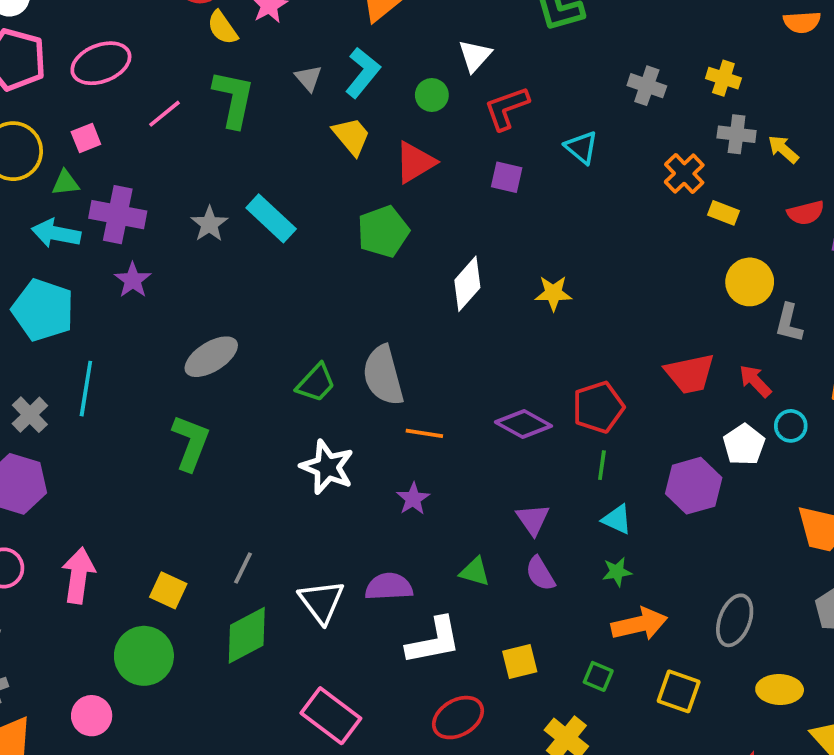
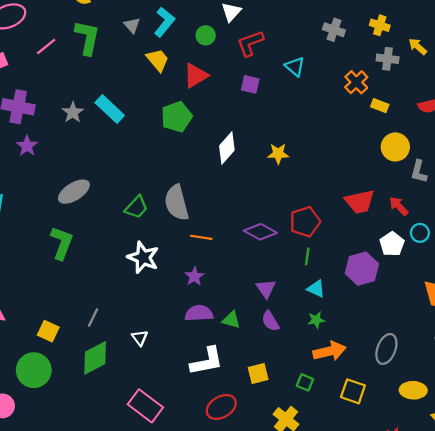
yellow arrow: (783, 149) -> (418, 47), moved
purple semicircle: (389, 587) -> (199, 313), moved
white triangle: (322, 602) -> (140, 338), size x0.6

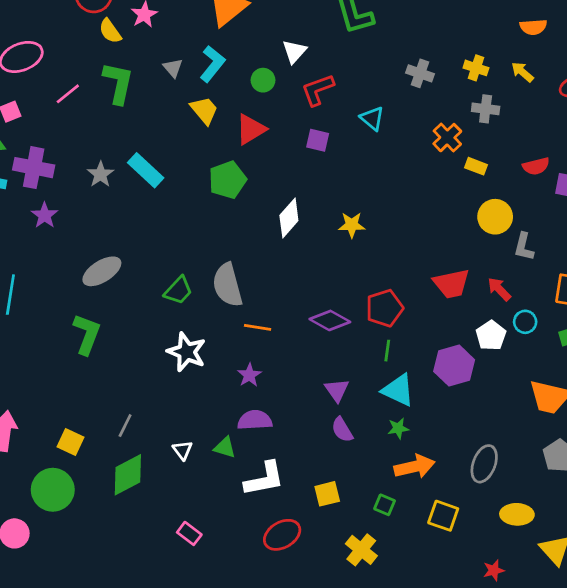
yellow arrow: (418, 47) -> (522, 72), moved
cyan triangle: (316, 289) -> (398, 390), size x1.5
green triangle: (231, 320) -> (225, 447), moved
pink rectangle: (145, 406) -> (189, 533), size x0.6

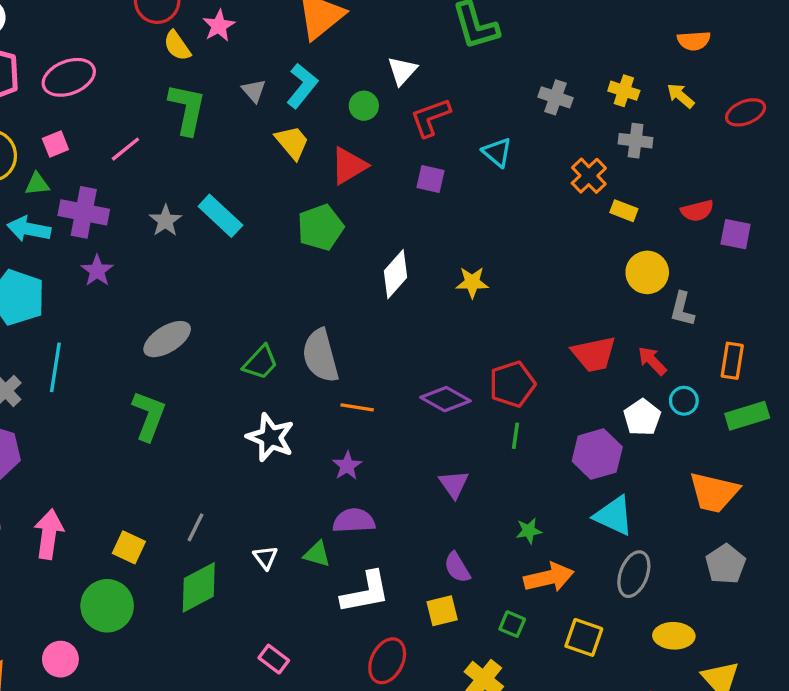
pink line: (68, 94) -> (125, 149), moved
cyan triangle: (398, 390) -> (614, 516), moved
purple semicircle: (342, 430) -> (457, 567), moved
red ellipse: (282, 535) -> (387, 661), turned -33

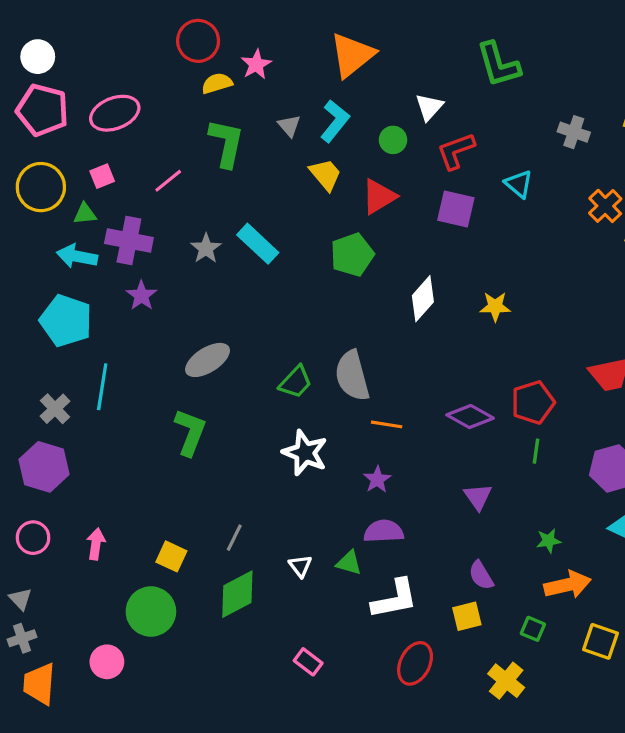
yellow semicircle: (177, 46) -> (217, 83), turned 108
purple square: (430, 179) -> (456, 209), size x1.4
pink arrow: (49, 534) -> (96, 544), size x0.7

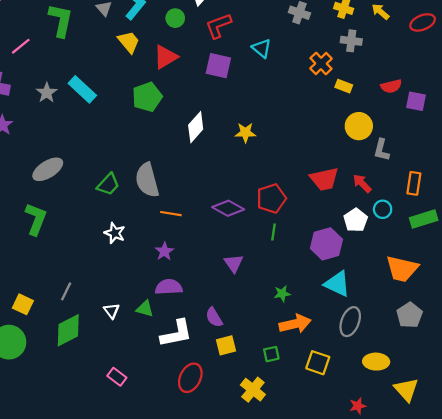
white star: (305, 453) -> (115, 233), size x0.7
purple semicircle: (481, 575) -> (214, 317), moved
green square: (533, 629) -> (271, 354), turned -35

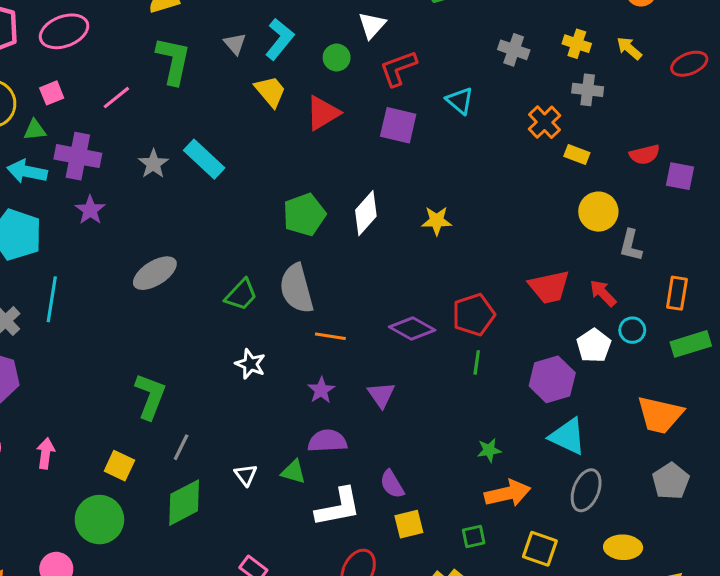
green pentagon: (147, 97) -> (304, 215), moved
green L-shape: (36, 219) -> (150, 396), moved
purple triangle: (234, 263) -> (381, 395), moved

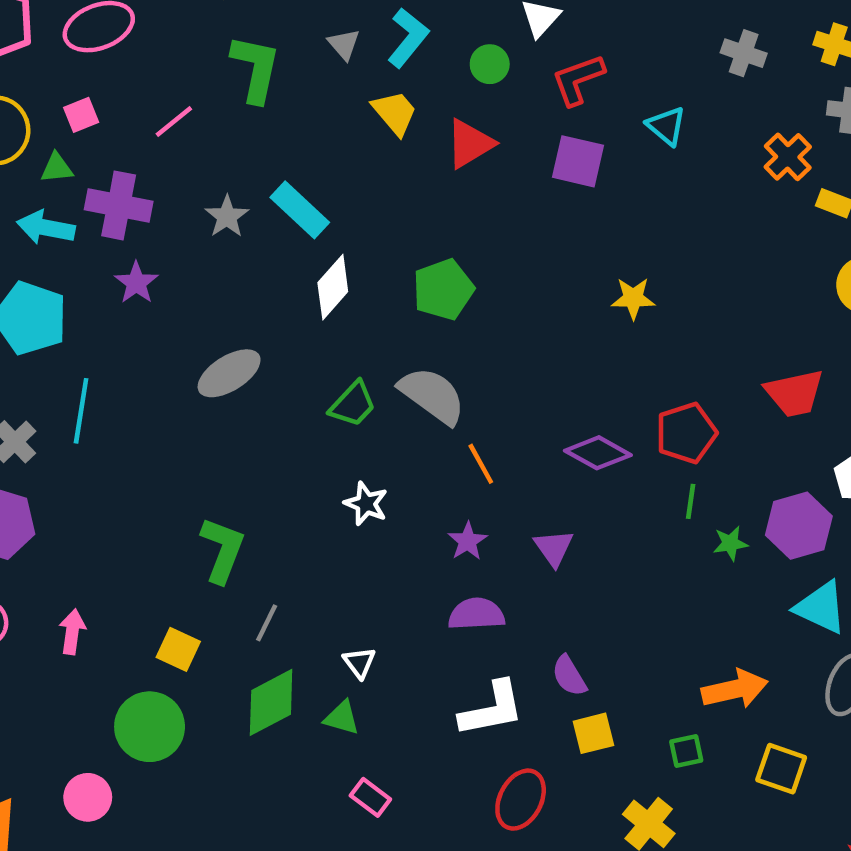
white diamond: (366, 213) -> (333, 287), moved
gray semicircle: (297, 289) -> (432, 395), turned 141
orange line: (330, 336) -> (481, 464), turned 52
green star: (489, 450) -> (730, 543), moved
green triangle: (293, 472) -> (342, 718), moved

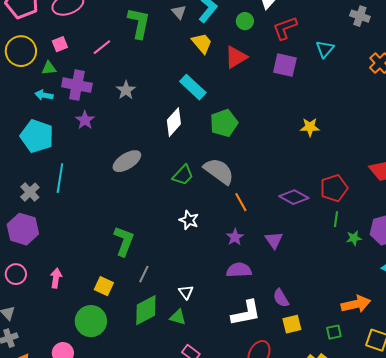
cyan triangle: (666, 126) -> (325, 49), turned 30
cyan rectangle: (300, 210) -> (193, 87), moved
cyan arrow: (46, 228) -> (44, 95), size x0.7

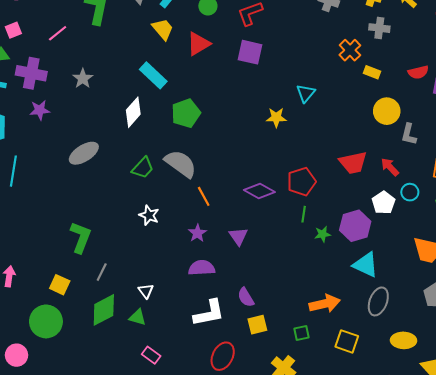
cyan triangle: (325, 49) -> (306, 93), moved
purple star: (85, 120) -> (40, 110), turned 30

